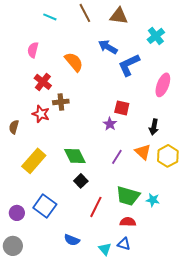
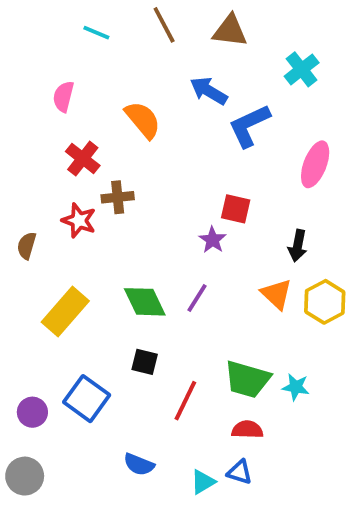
purple line: (117, 157) -> (197, 298), moved
black square: (81, 181) -> (145, 362), moved, turned -32
cyan triangle: (105, 249) -> (203, 482), turned 40

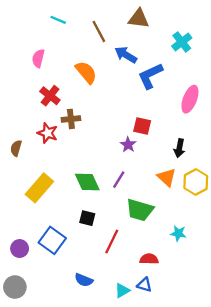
brown line: (164, 25) -> (99, 31), moved
green trapezoid: (247, 379) -> (140, 210), moved

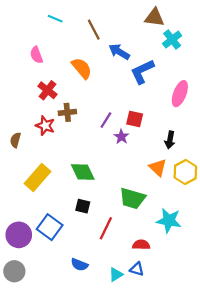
brown triangle: (139, 19) -> (154, 17), moved
pink semicircle: (38, 58) -> (36, 55), turned -35
purple line: (119, 180) -> (106, 120), moved
cyan star: (178, 233) -> (169, 220), size x1.6
purple circle: (20, 249) -> (19, 235), size x1.5

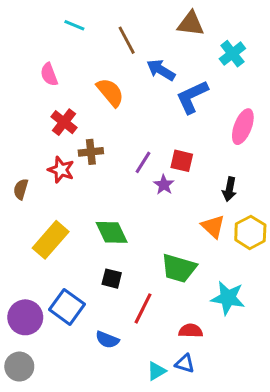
brown triangle: (154, 17) -> (191, 24), moved
blue semicircle: (79, 265) -> (107, 340), moved

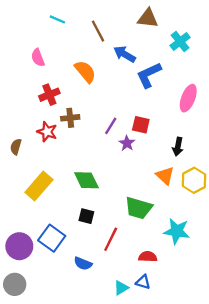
red cross: (64, 122) -> (49, 95), turned 30

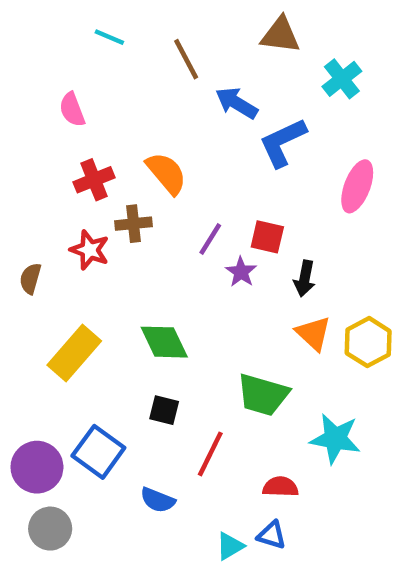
orange semicircle: (85, 72) -> (166, 173), moved
black arrow: (178, 147) -> (305, 278), moved
gray circle: (15, 284) -> (50, 529), moved

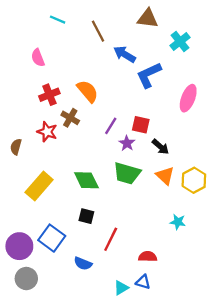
brown cross: (133, 224) -> (70, 118), turned 36
black arrow: (305, 278) -> (160, 147), turned -60
green trapezoid: (263, 395) -> (127, 173), moved
cyan star: (335, 439) -> (178, 222), moved, size x0.6

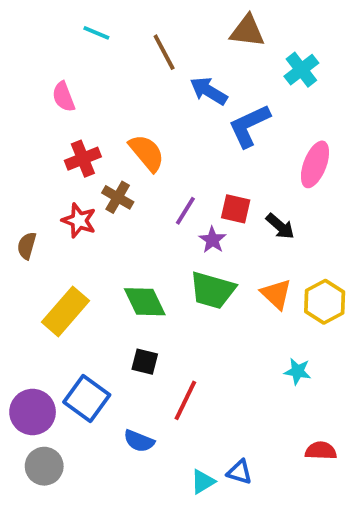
black arrow: (160, 147) -> (280, 226), moved
red semicircle: (148, 257) -> (321, 451), moved

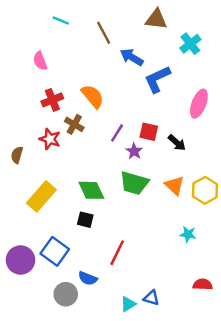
black square: (145, 362) -> (85, 220), moved
gray circle: (44, 466) -> (66, 294), moved

